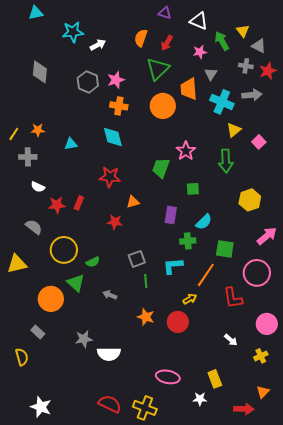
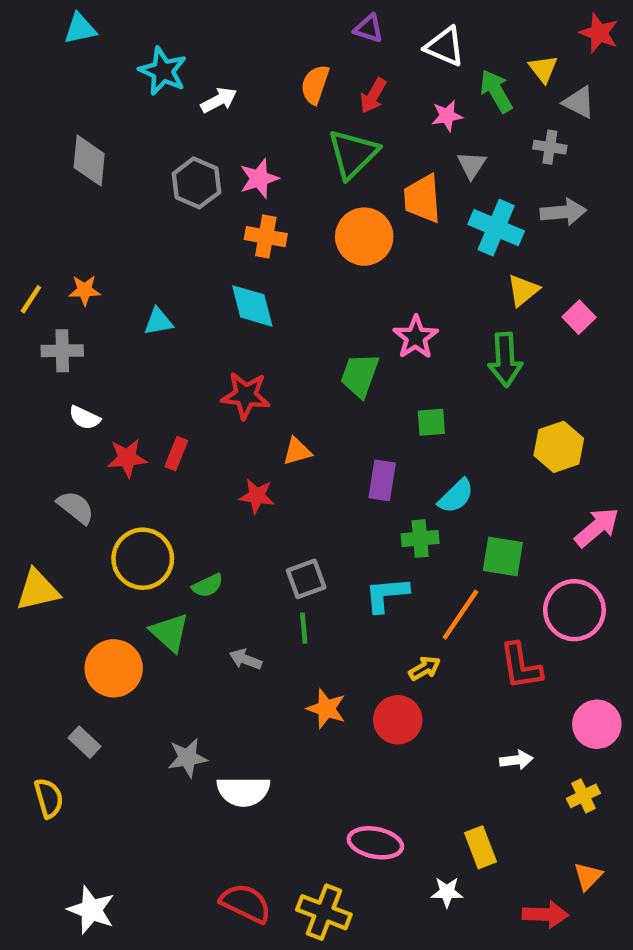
cyan star: (73, 32) -> (163, 71), turned 30
red star: (268, 71) -> (599, 33), moved, turned -30
green line: (146, 281) -> (304, 628), moved
white arrow: (231, 340) -> (516, 760), turned -48

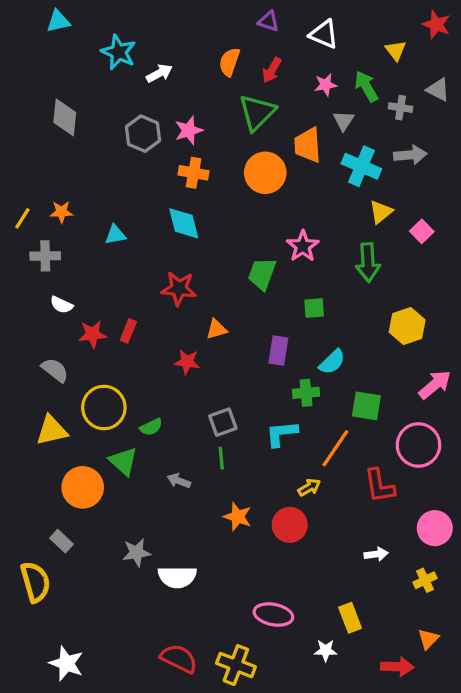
green arrow: (496, 91) -> (366, 86), moved
gray triangle: (579, 102) -> (438, 90), moved
yellow triangle: (38, 590) -> (52, 430), moved
yellow semicircle: (49, 798) -> (35, 582), size x1.4

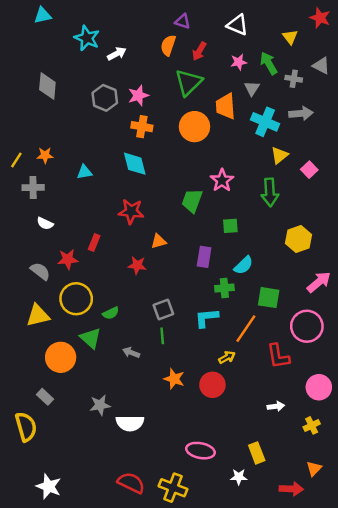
purple triangle: (269, 21) -> (183, 21), moved
red star: (92, 334) -> (68, 259), moved

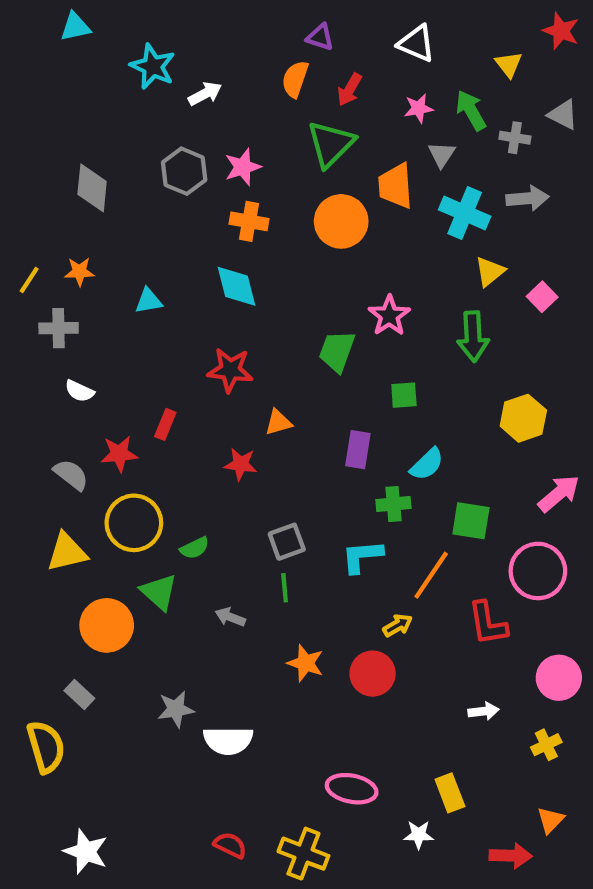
gray diamond: (47, 86) -> (92, 188), moved
red semicircle: (131, 483) -> (230, 845), size x0.7

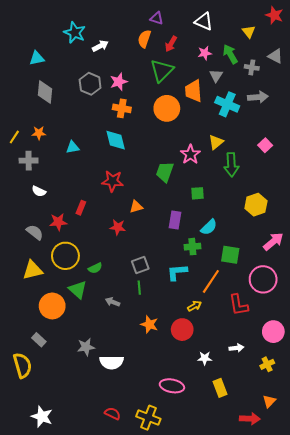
cyan triangle: (75, 27) -> (37, 58), moved
yellow triangle: (490, 272) -> (216, 142), moved
white star: (419, 835) -> (205, 358), moved

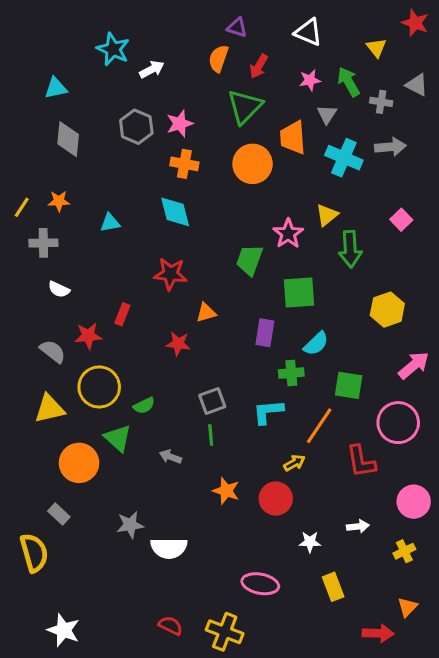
green square: (198, 193) -> (299, 292), size x1.6

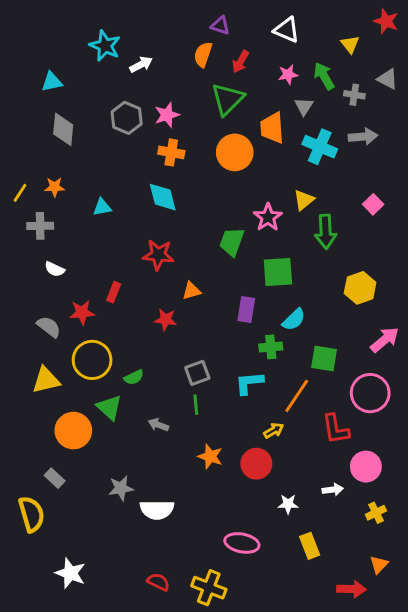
pink circle: (414, 502) -> (366, 467), moved
white star: (64, 630) -> (70, 573), moved

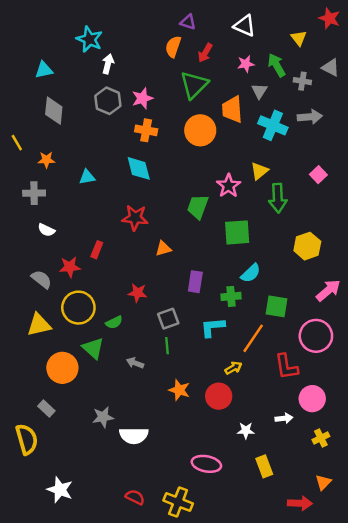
white arrow: (141, 65) -> (108, 64), moved, turned -48
yellow line: (20, 193) -> (17, 143), moved, turned -63
purple rectangle: (246, 309) -> (195, 282), moved
red star: (166, 320) -> (137, 293), moved

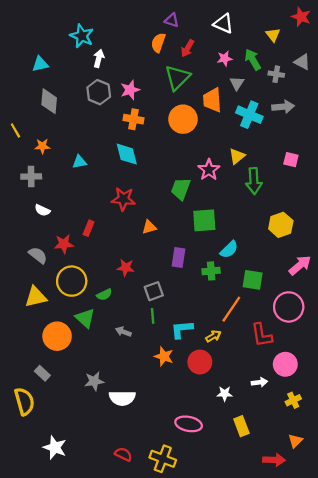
pink square: (318, 175) -> (291, 160), turned -32
green square: (237, 232) -> (204, 220), moved
cyan L-shape: (213, 327) -> (182, 329), moved

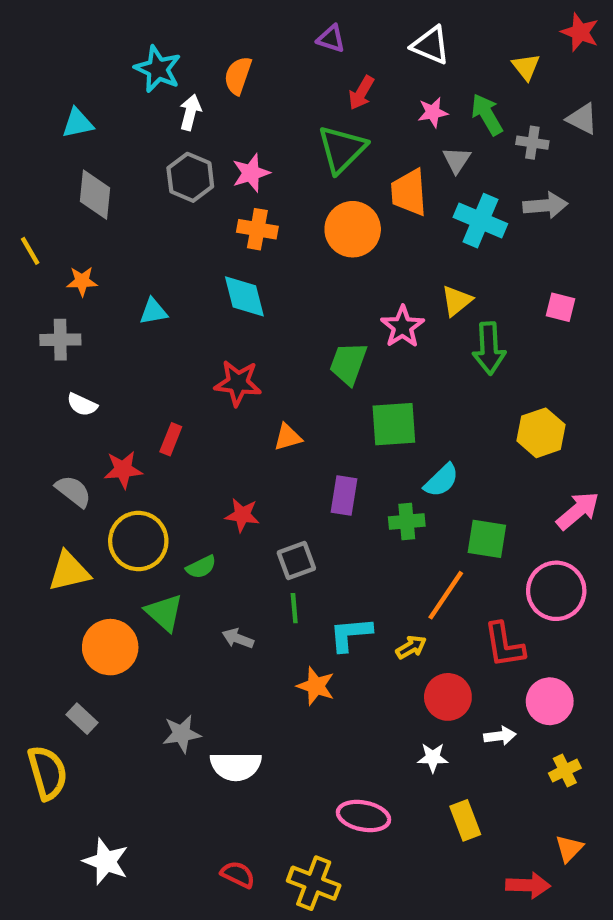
orange semicircle: (158, 43) -> (238, 76), moved
red circle: (200, 362) -> (448, 697), moved

